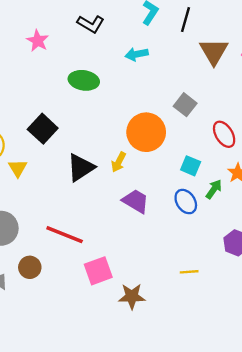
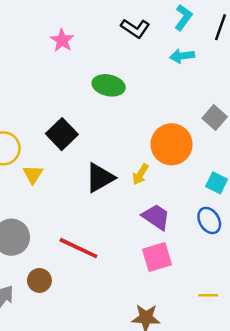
black L-shape: (91, 24) -> (135, 28), moved
cyan arrow: (137, 54) -> (182, 56), moved
pink square: (98, 271) -> (157, 257), moved

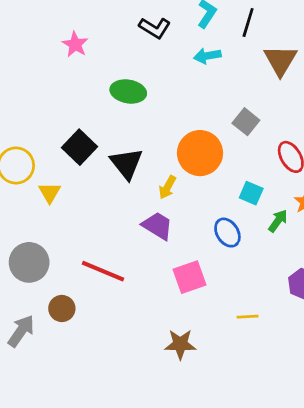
black triangle: (100, 178) -> (127, 164), moved, turned -36
purple trapezoid: (156, 217) -> (157, 226), moved
blue ellipse: (209, 220) -> (227, 233), moved

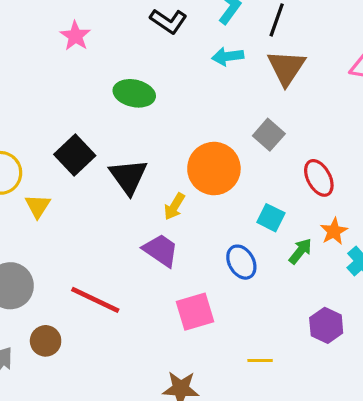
brown triangle: (280, 60) -> (286, 68), moved

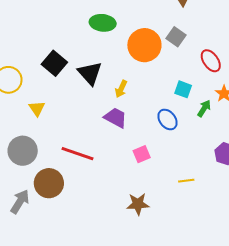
green ellipse: (134, 93) -> (103, 23), moved
orange circle: (214, 169) -> (144, 45), moved
yellow triangle: (38, 206) -> (37, 108), moved
pink square: (195, 312) -> (142, 154), size x0.7
brown circle: (46, 341) -> (49, 183), size x1.5

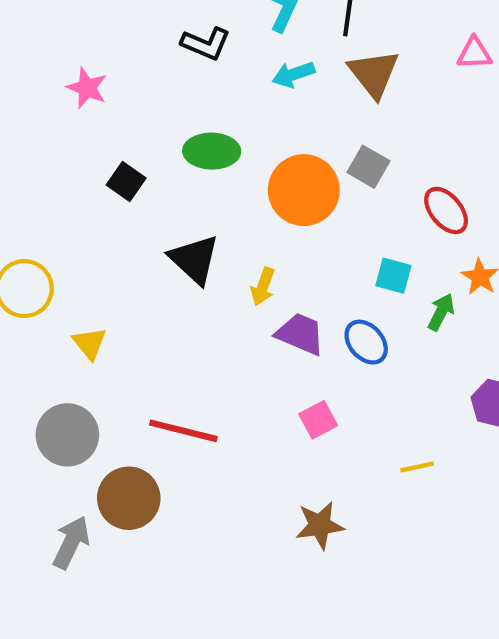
black square: (54, 63) -> (126, 182), moved, size x0.7
purple trapezoid: (116, 118) -> (300, 334), moved

